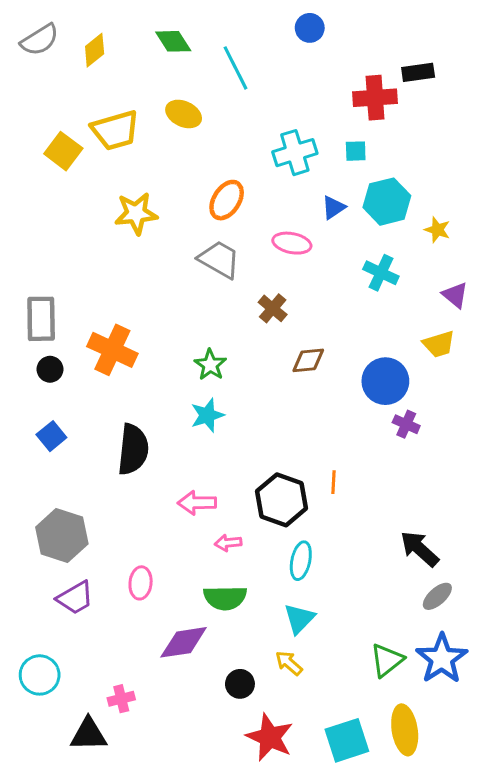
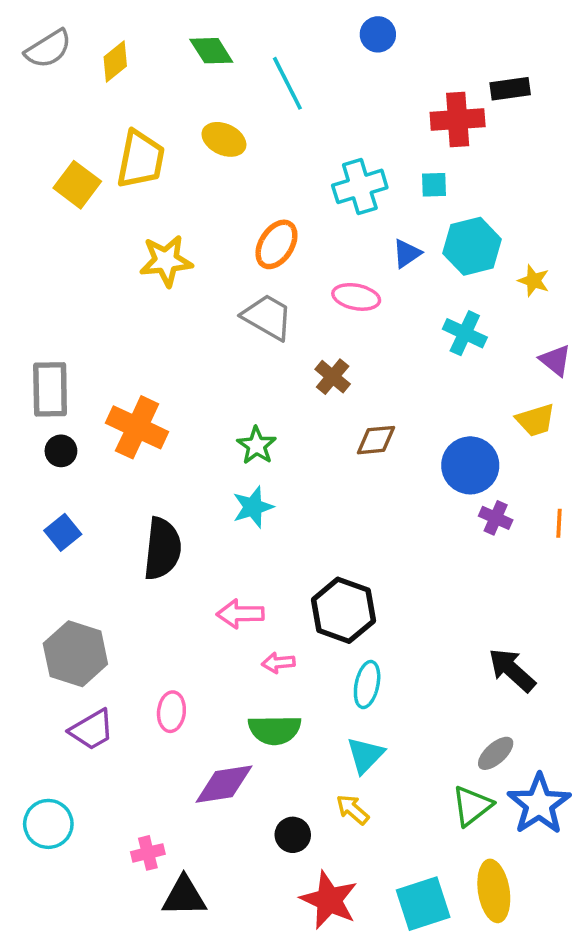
yellow trapezoid: (115, 130) -> (141, 159), turned -63
orange line: (333, 482) -> (559, 523), moved
gray ellipse: (437, 596) -> (496, 753), moved
black triangle: (89, 734) -> (184, 896), moved

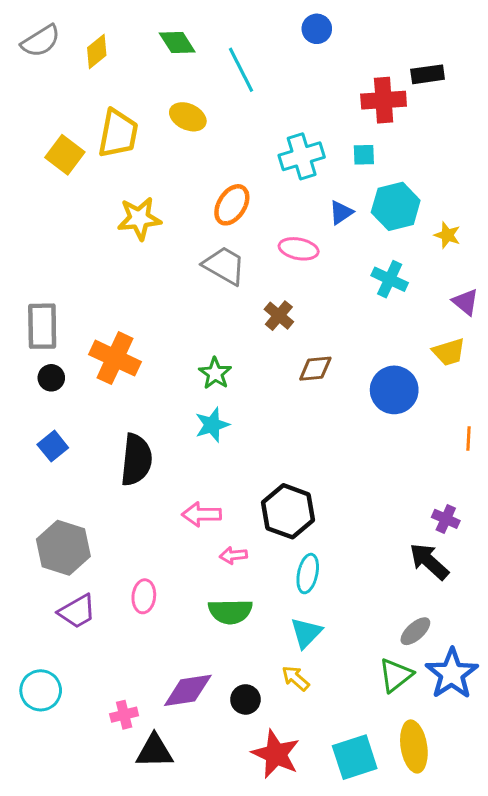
purple cross: (496, 518) -> (446, 519), moved
purple diamond: (224, 784) -> (188, 690), moved

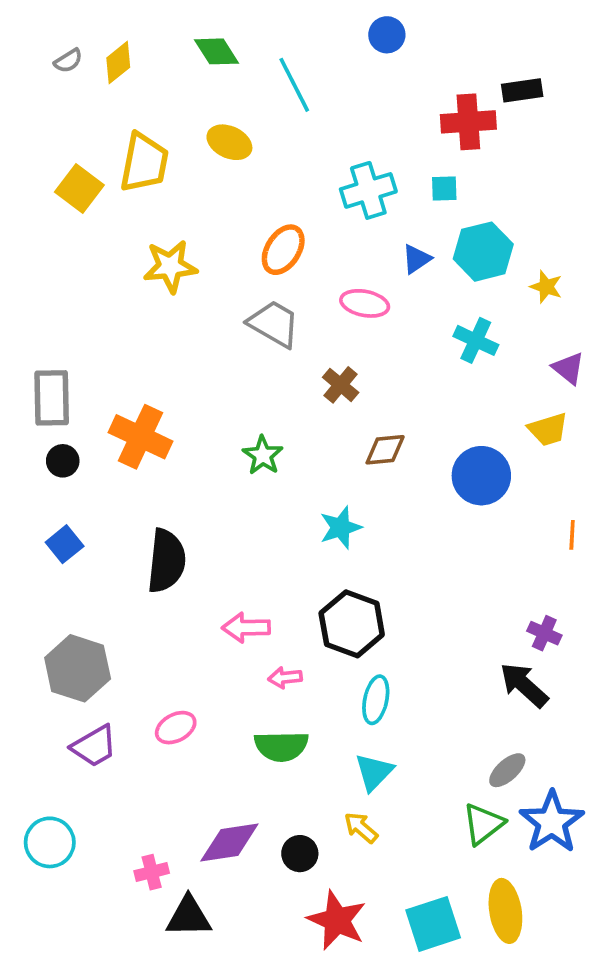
gray semicircle: (41, 41) -> (68, 61), moved, size x0.6
cyan star: (212, 425) -> (341, 528), moved
pink ellipse: (144, 596) -> (176, 728), turned 56

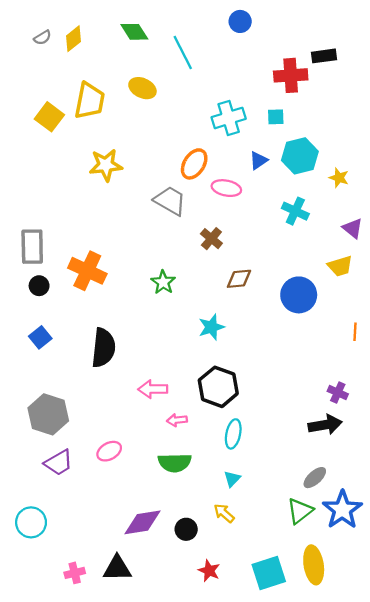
orange ellipse: (283, 250) -> (194, 164), moved
black arrow: (524, 685) -> (325, 425), turned 128
cyan triangle: (374, 772) -> (232, 479), size x0.7
pink cross: (152, 872) -> (75, 573), moved
red star: (337, 920) -> (209, 571), size x0.6

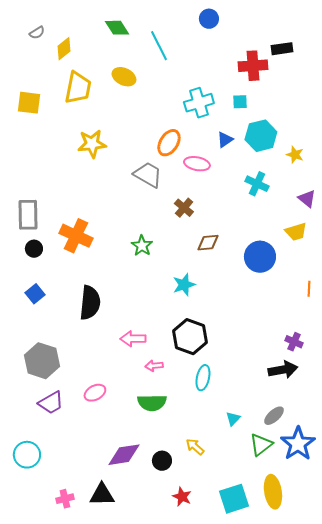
yellow diamond: (74, 39) -> (64, 49), moved
yellow square: (49, 117) -> (29, 103), moved, turned -30
cyan triangle: (232, 479) -> (233, 419), moved

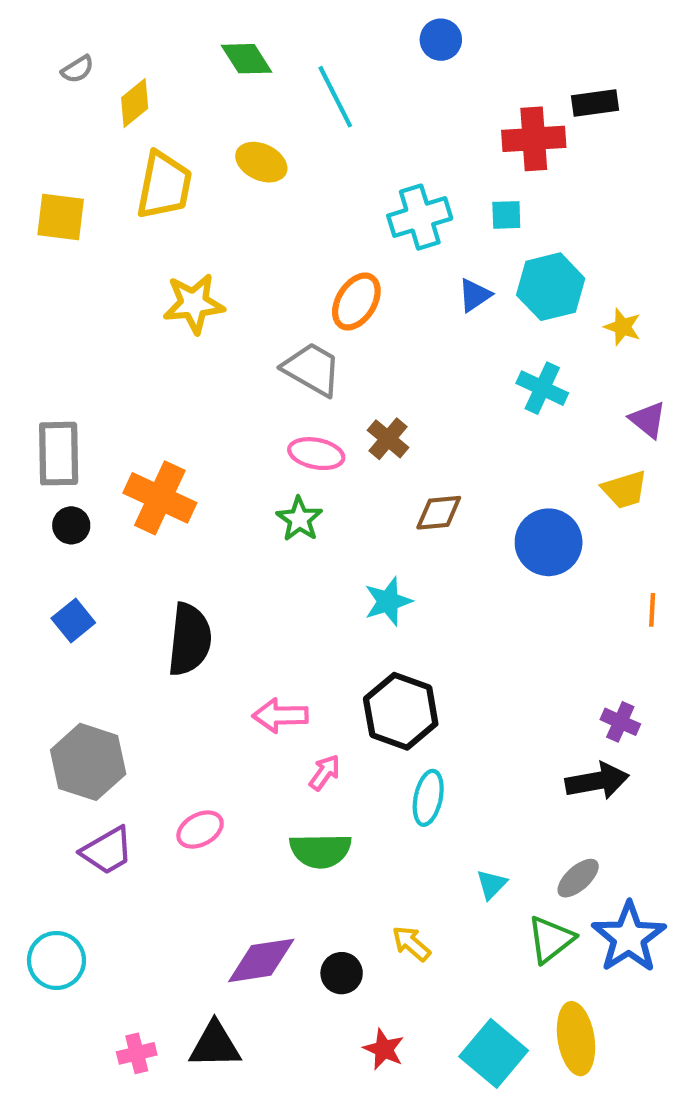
pink ellipse: (197, 164) -> (316, 454), moved
pink arrow: (154, 366) -> (325, 772), turned 132
cyan square: (234, 499) -> (494, 1053), turned -32

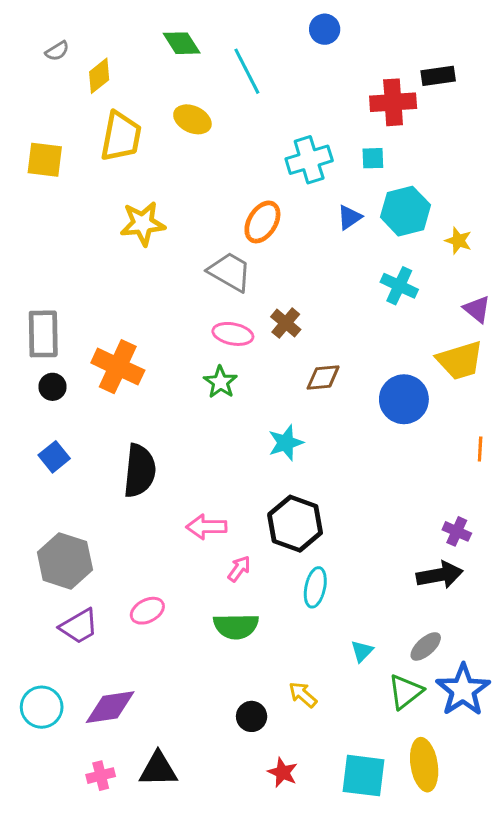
yellow trapezoid: (625, 489) -> (460, 360), size x1.4
purple diamond: (261, 960) -> (110, 707), moved
cyan square: (494, 1053) -> (363, 776), turned -33

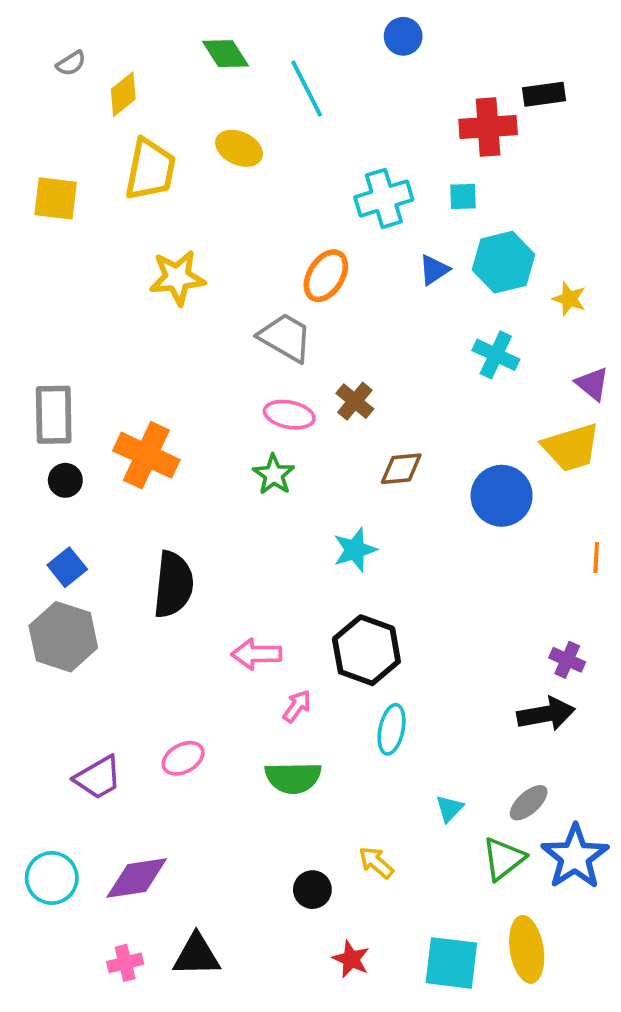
gray hexagon: (65, 561) -> (63, 637), moved

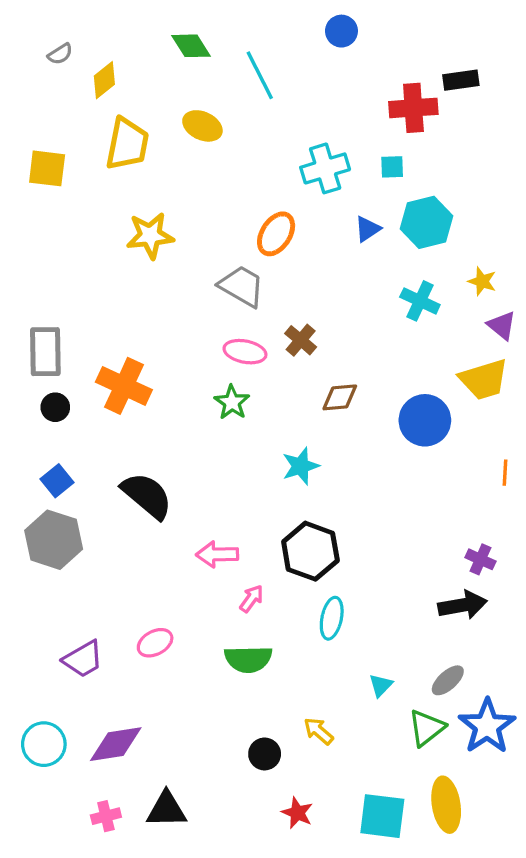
yellow star: (569, 299) -> (482, 281), moved
black semicircle: (173, 585) -> (147, 496), turned -56

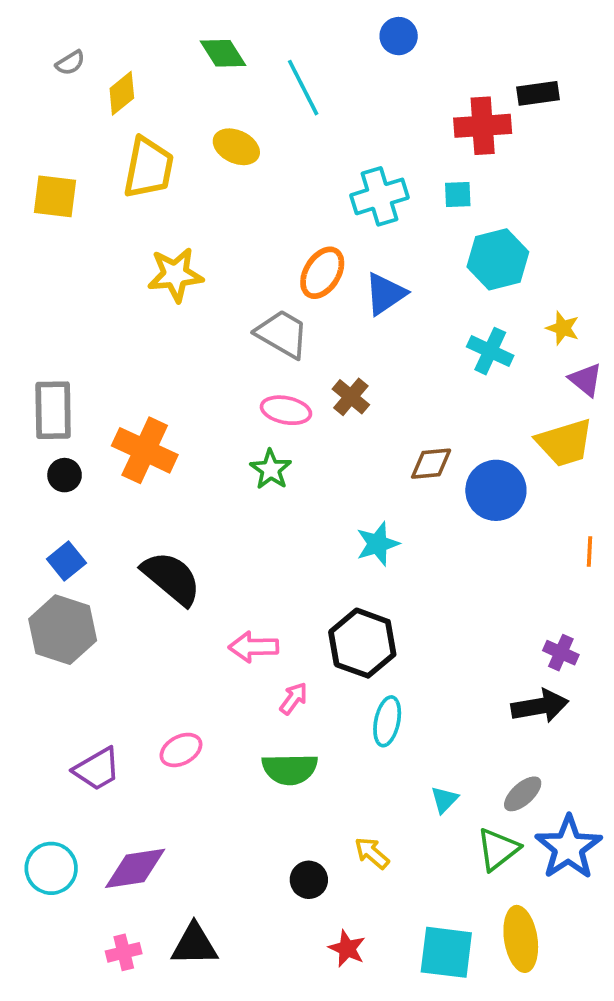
blue triangle: (368, 229) -> (385, 294), moved, size x1.4
brown diamond: (340, 397) -> (431, 464), moved
cyan star: (301, 466) -> (378, 544), moved

